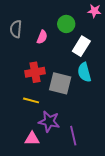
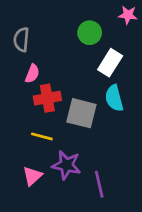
pink semicircle: (42, 37) -> (32, 74), moved
pink triangle: (32, 139) -> (32, 176), moved, turned -42

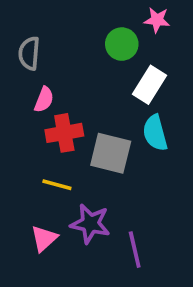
pink star: (128, 15) -> (157, 20), moved

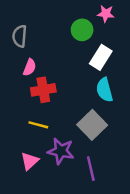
gray square: (111, 153) -> (92, 125), moved, turned 32

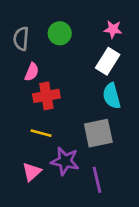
pink star: (106, 14) -> (113, 29), moved
green circle: (82, 30) -> (60, 33), moved
gray square: (92, 125) -> (98, 133), turned 32

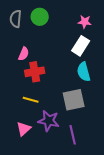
green circle: (60, 33) -> (40, 17), moved
gray semicircle: (21, 39) -> (16, 19), moved

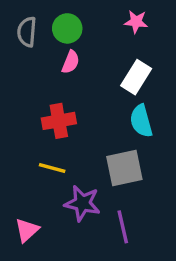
pink star: (85, 22) -> (136, 22), moved
pink semicircle: (24, 54) -> (71, 62), moved
pink triangle: (24, 129) -> (27, 230), moved

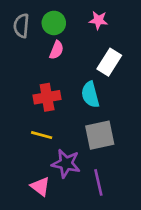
pink star: (136, 22) -> (98, 20), moved
cyan semicircle: (141, 121) -> (90, 95), moved
pink triangle: (27, 230) -> (40, 186), moved, turned -40

